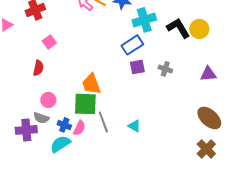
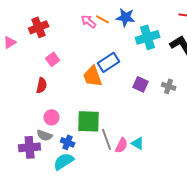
blue rectangle: (132, 45) -> (109, 62), moved
purple square: (137, 67) -> (141, 84), turned 35
orange trapezoid: (91, 84) -> (93, 76), moved
pink semicircle: (79, 128) -> (122, 145), moved

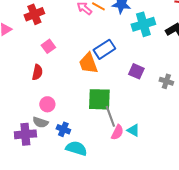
gray cross: (169, 86) -> (166, 81), moved
green square: (89, 121) -> (99, 99), moved
gray line: (107, 139) -> (110, 116), moved
cyan semicircle: (64, 161) -> (76, 148), moved, turned 50

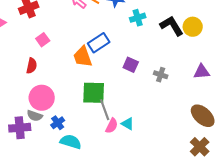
cyan cross: (143, 24) -> (138, 18), size x0.7
pink circle: (47, 104) -> (42, 98), size x1.6
blue cross: (63, 129) -> (58, 123), turned 32

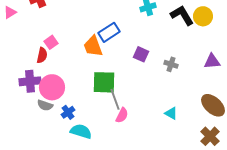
pink square: (43, 40) -> (51, 42), moved
cyan triangle: (128, 124) -> (171, 113), moved
purple cross: (20, 128) -> (30, 81), moved

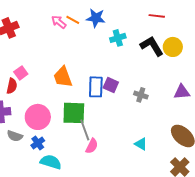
blue rectangle: (109, 32) -> (96, 87), moved, turned -55
pink circle: (52, 87) -> (38, 117), moved

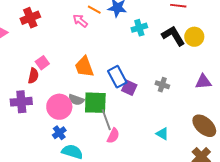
pink arrow: (59, 22) -> (80, 21), moved
purple square: (111, 85) -> (129, 88), moved
blue rectangle: (96, 87) -> (117, 77), turned -30
gray semicircle: (15, 136) -> (76, 100), moved

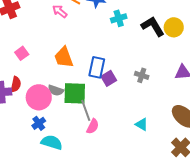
red semicircle: (33, 76) -> (16, 84), moved
blue rectangle: (117, 77) -> (97, 67), turned 40
purple square: (129, 88) -> (109, 78), turned 35

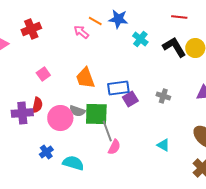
cyan cross: (119, 18) -> (140, 39), turned -35
blue rectangle: (97, 67) -> (118, 88), turned 70
blue cross: (39, 123) -> (46, 152), moved

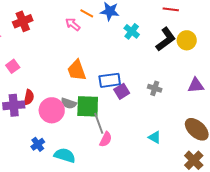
black L-shape: (174, 47) -> (166, 39), turned 85
pink square: (43, 74) -> (13, 66), moved

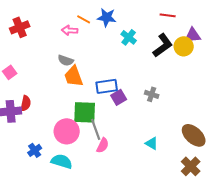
pink arrow: (73, 24) -> (70, 30), turned -35
purple triangle: (196, 85) -> (193, 35), moved
gray semicircle: (69, 103) -> (66, 60), moved
pink circle: (52, 110) -> (67, 131), moved

